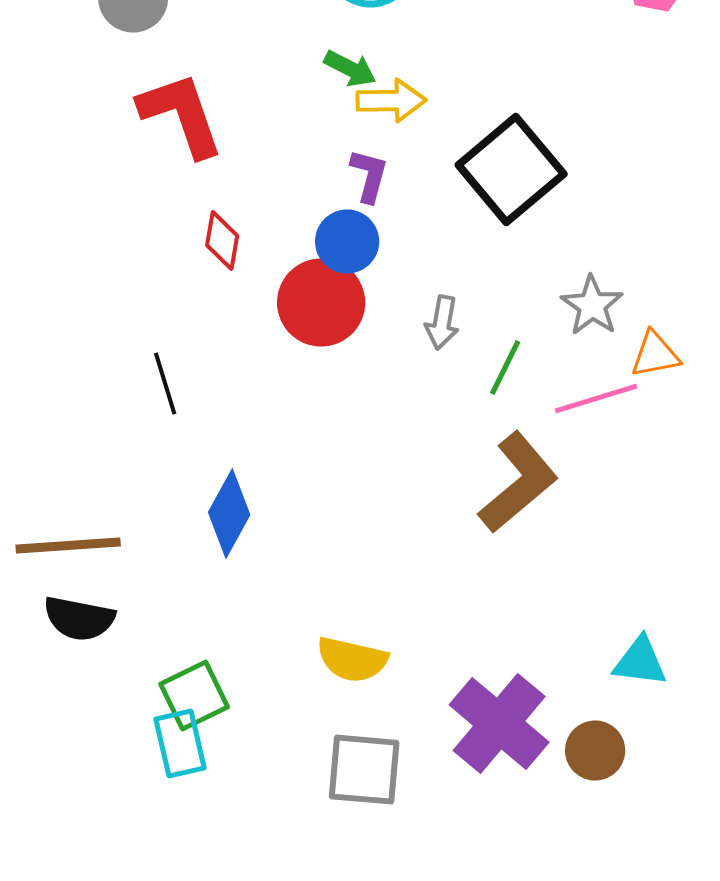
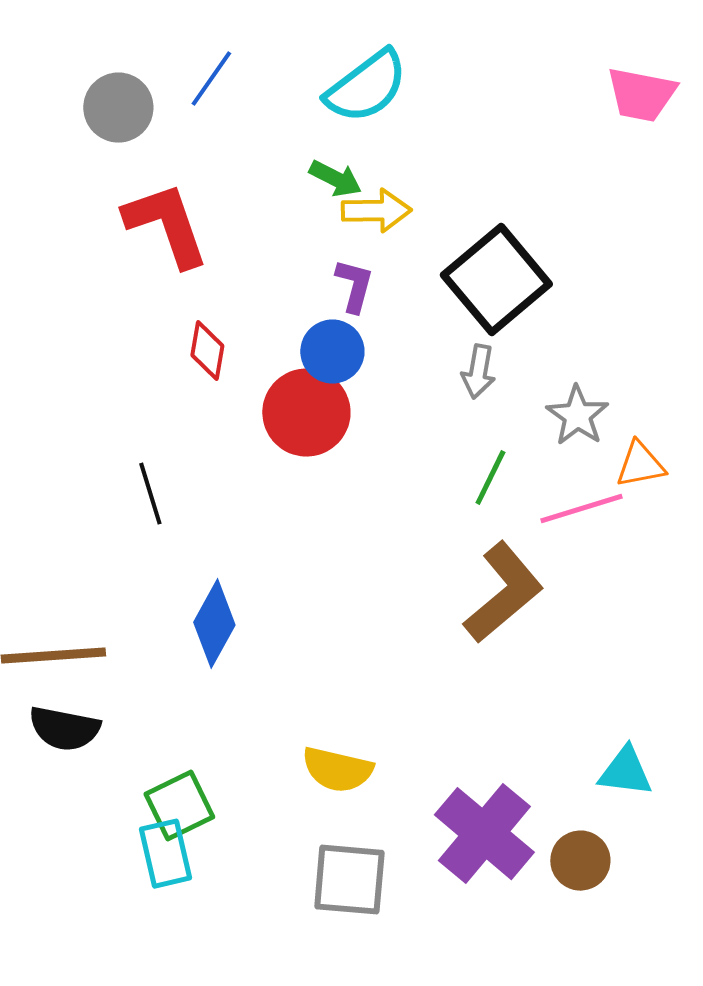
gray arrow: (442, 323) -> (478, 372), moved

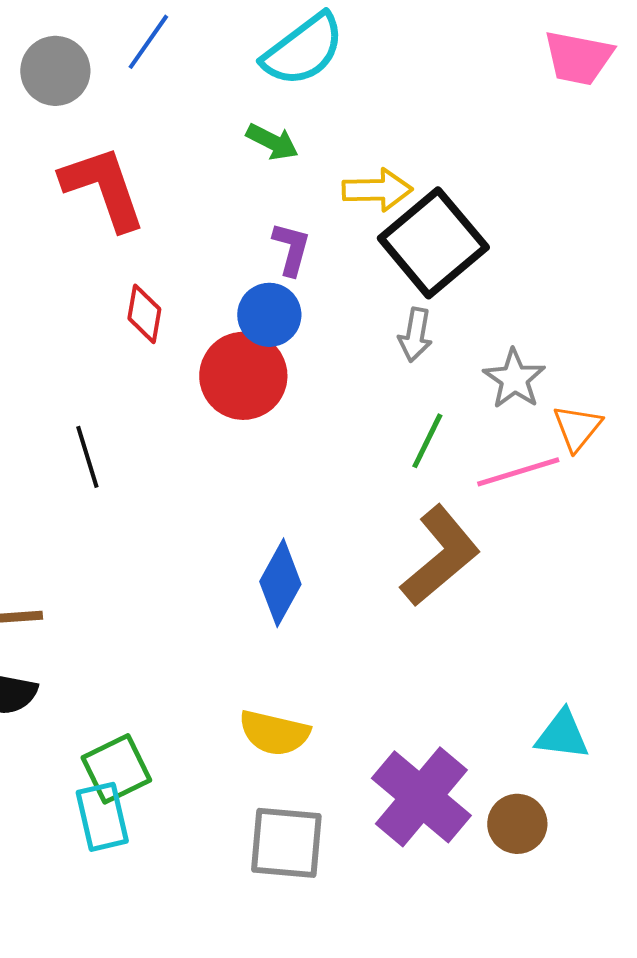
yellow arrow: (376, 211) -> (377, 190), moved
orange triangle: (640, 465) -> (577, 428), turned -40
blue diamond: (214, 624) -> (280, 583), moved

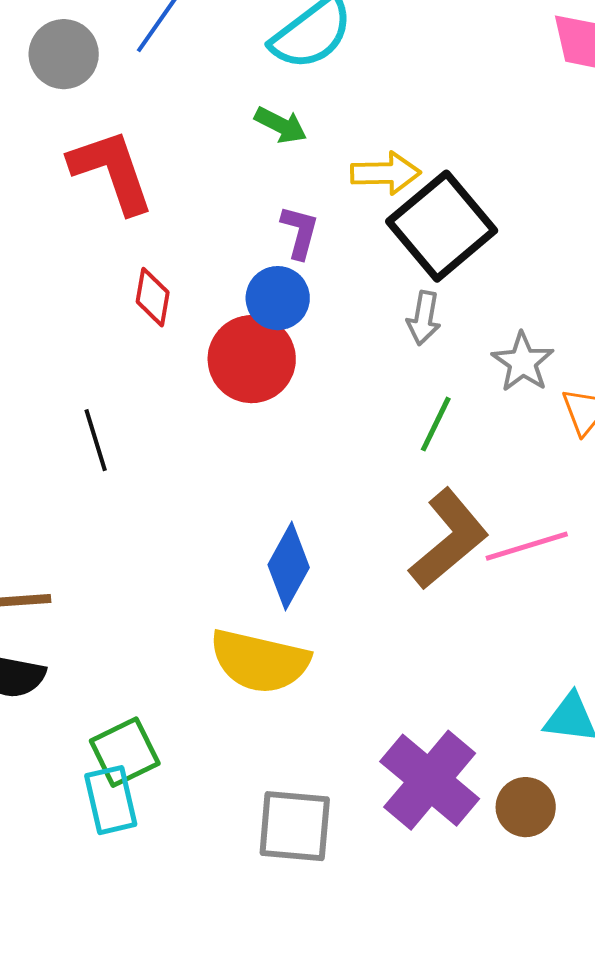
pink line: (518, 472) -> (527, 546), moved
yellow semicircle: (274, 733) -> (260, 661), moved, size x1.4

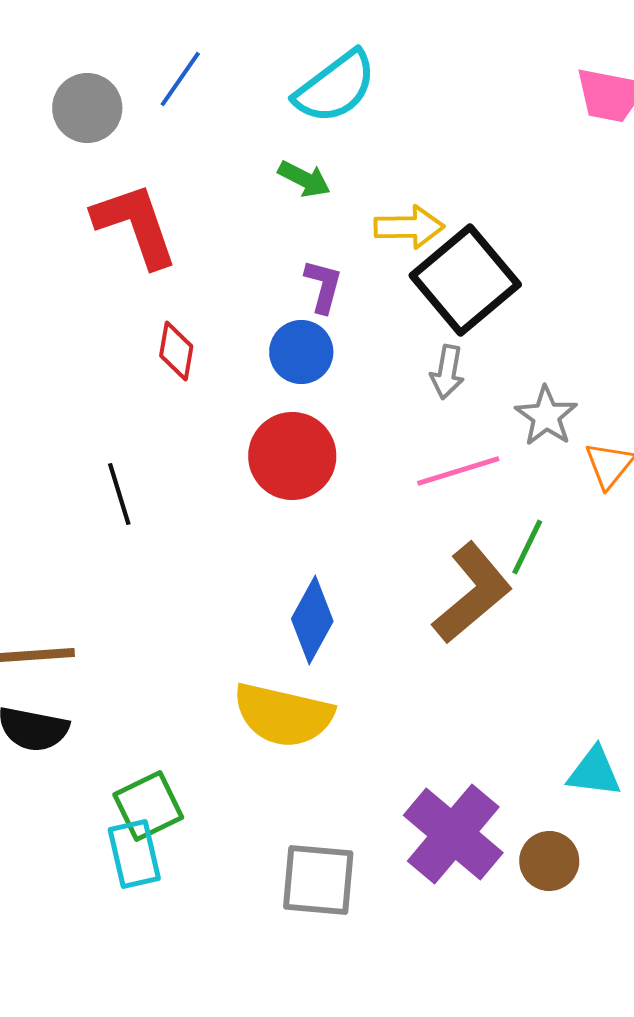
red circle: (252, 359) -> (292, 456), moved
green line: (436, 424) -> (527, 547), moved
pink line: (527, 546) -> (458, 471), moved

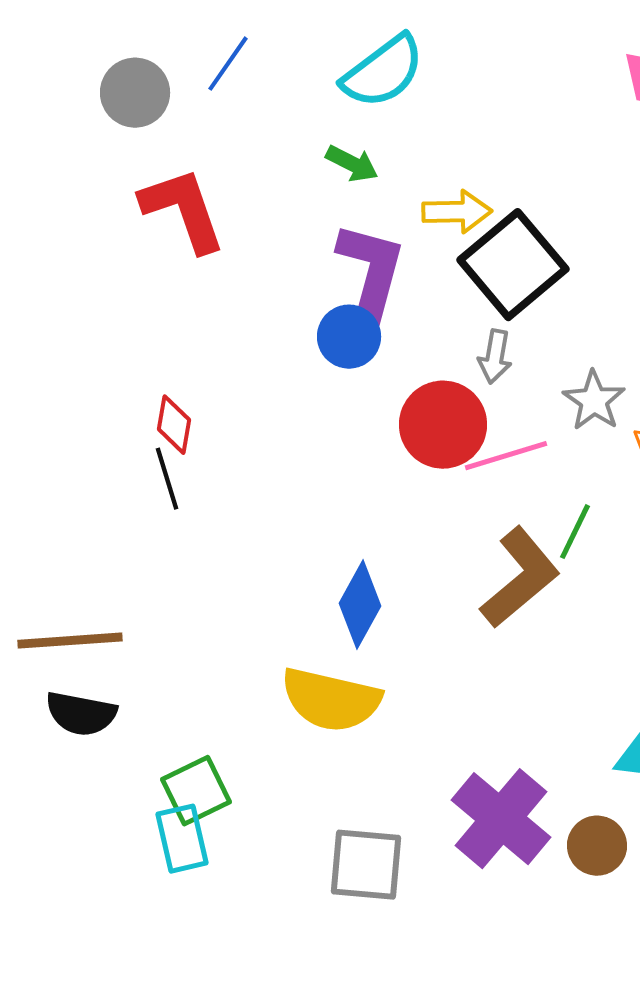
purple L-shape: (323, 286) -> (371, 271), size x1.8
red diamond: (176, 351) -> (174, 425), moved
red circle: (292, 456) -> (443, 425), moved

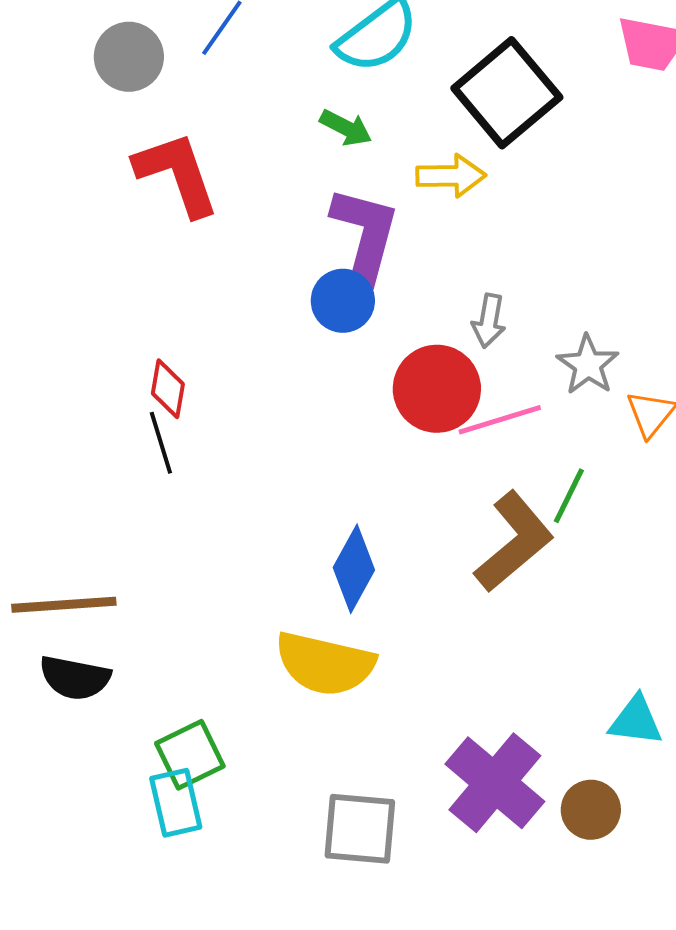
black square: (513, 265) -> (507, 93), moved

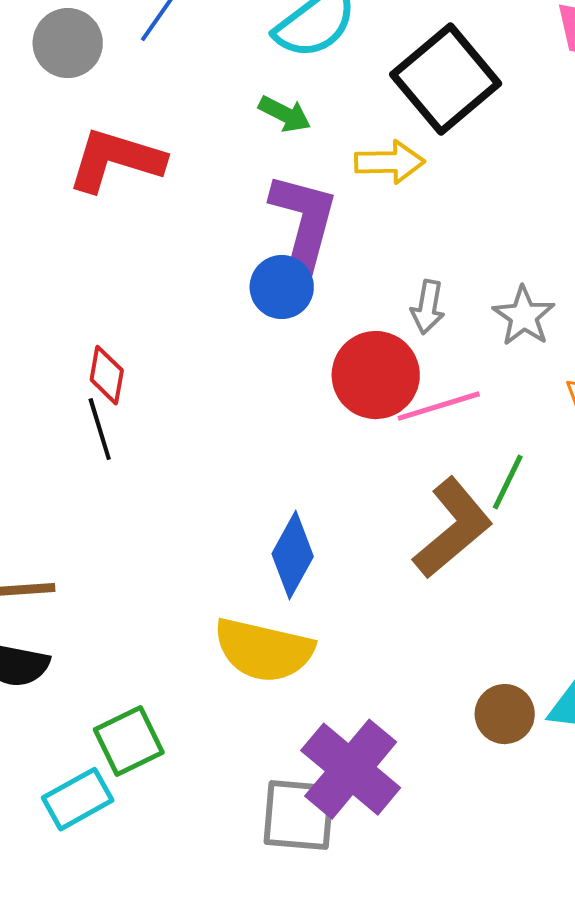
red L-shape: (177, 174) -> (116, 160), turned -54
gray star: (588, 365) -> (524, 316), moved
purple cross: (495, 783) -> (351, 769), moved
cyan rectangle: (176, 803) -> (78, 799), moved, turned 74
brown circle: (591, 810) -> (505, 714), moved

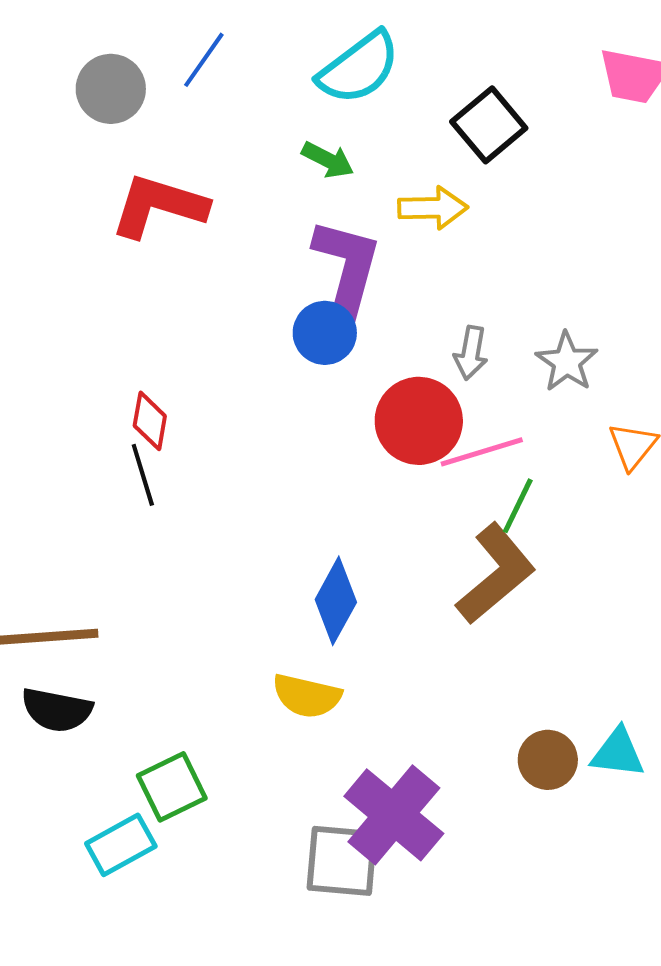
black square: (446, 79) -> (489, 125), size x0.7
green line: (508, 482) -> (518, 506), moved
yellow semicircle: (264, 650) -> (307, 696), size x0.7

